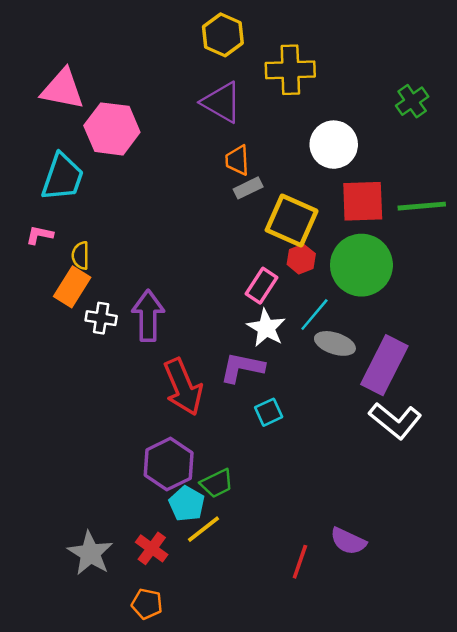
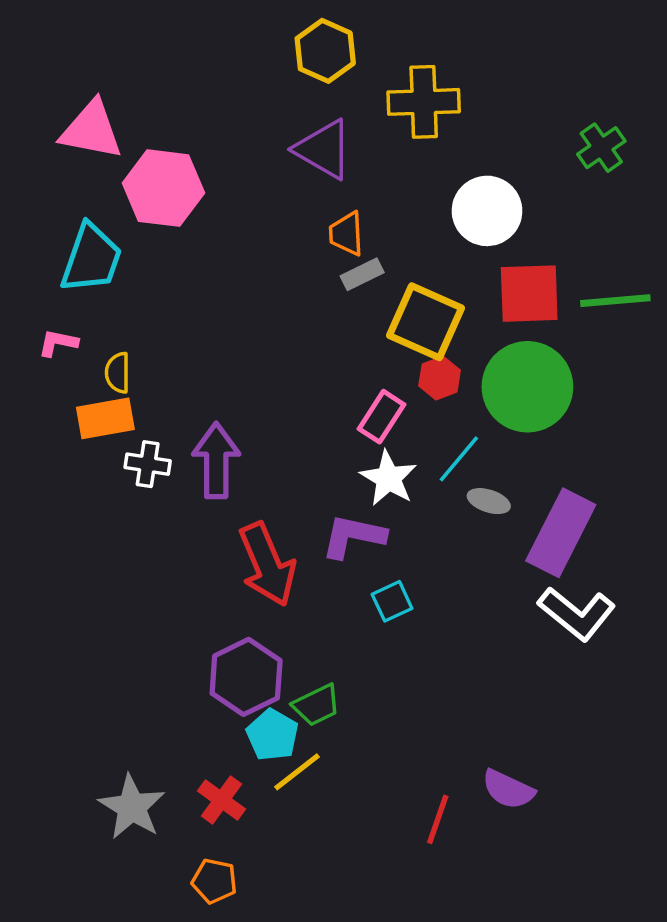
orange rectangle: (72, 287) -> (105, 418), turned 48
gray ellipse: (335, 343) -> (489, 501), size x0.7

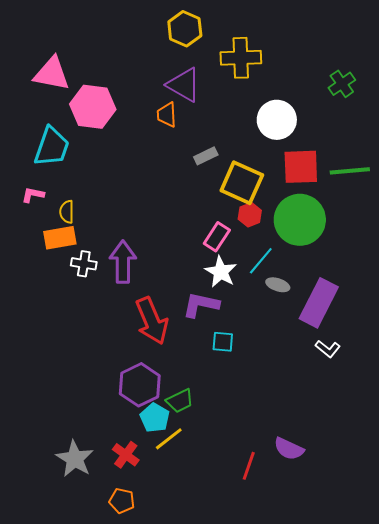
orange trapezoid: (346, 234) -> (167, 115), moved
cyan square: (392, 601) -> (223, 342), turned 30
white L-shape: (577, 614) -> (328, 349), size x0.6

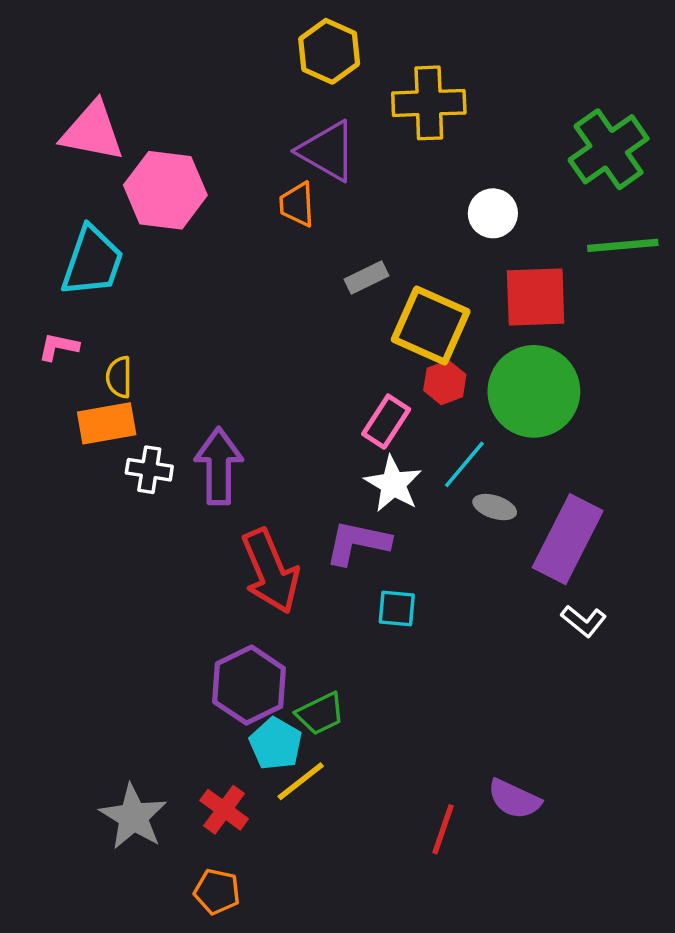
green cross: (342, 84) -> (609, 149), size x1.6
white circle: (277, 120) -> (493, 213), size x0.7
green line: (350, 171) -> (623, 245), moved

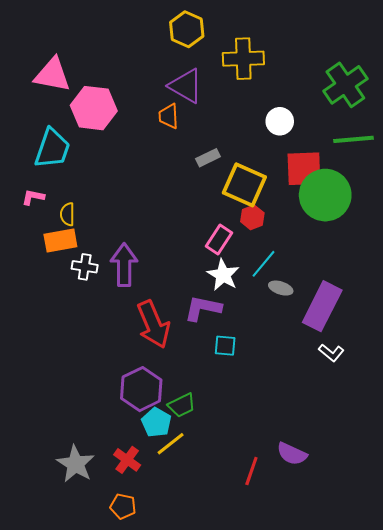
green circle: (534, 391) -> (325, 195), moved

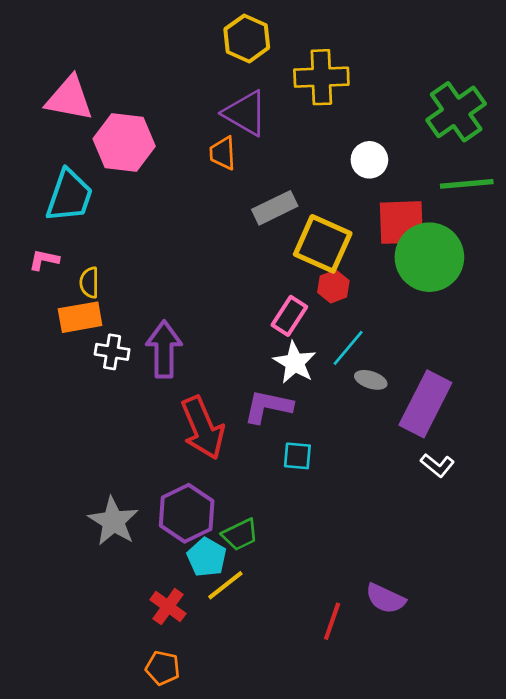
gray rectangle: (208, 158) -> (275, 208), size x1.4
gray star: (76, 464) -> (113, 521), moved

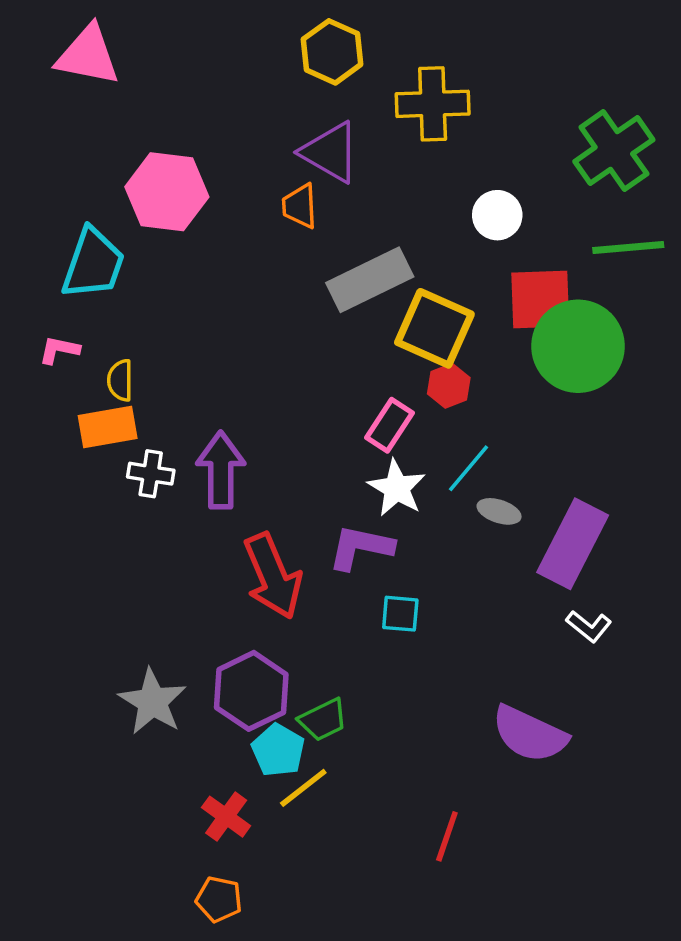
pink triangle: (69, 98) -> (88, 55), moved
gray rectangle: (275, 208) -> (370, 280), size x1.4
purple semicircle: (385, 599) -> (530, 734), moved, size x1.4

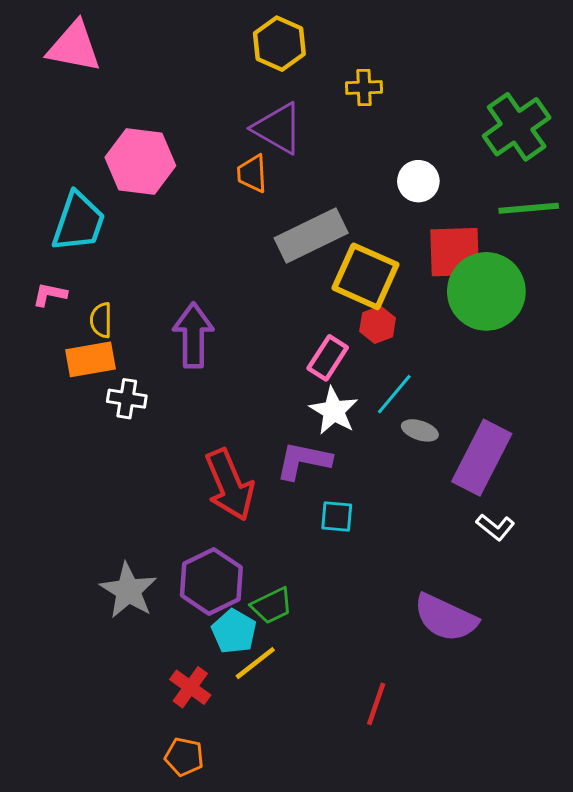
yellow cross: (433, 104) -> (364, 87), size x0.6
purple arrow: (221, 470) -> (193, 335), moved

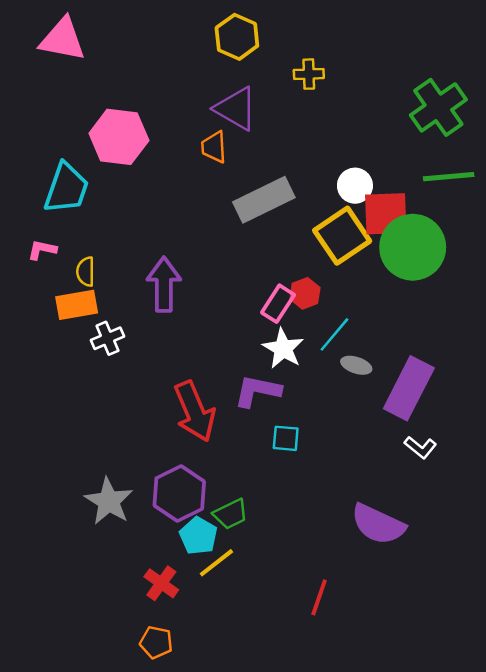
white circle: (418, 181) -> (355, 186), moved
yellow square: (365, 276) -> (342, 236), moved, turned 32
red hexagon: (378, 325) -> (305, 293), moved
white cross: (127, 399) -> (107, 338), turned -32

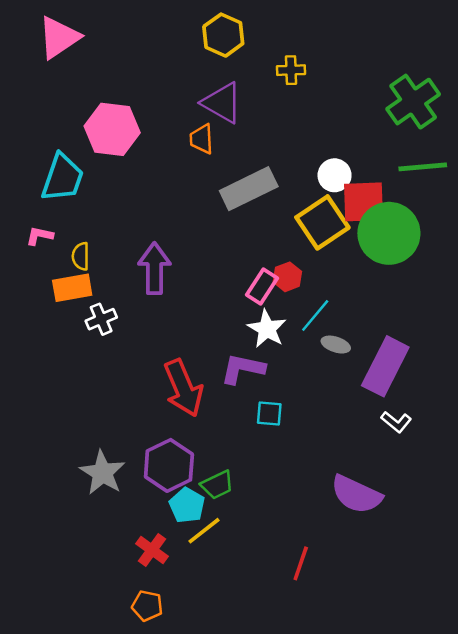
pink triangle: (63, 39) -> (59, 37), turned -45

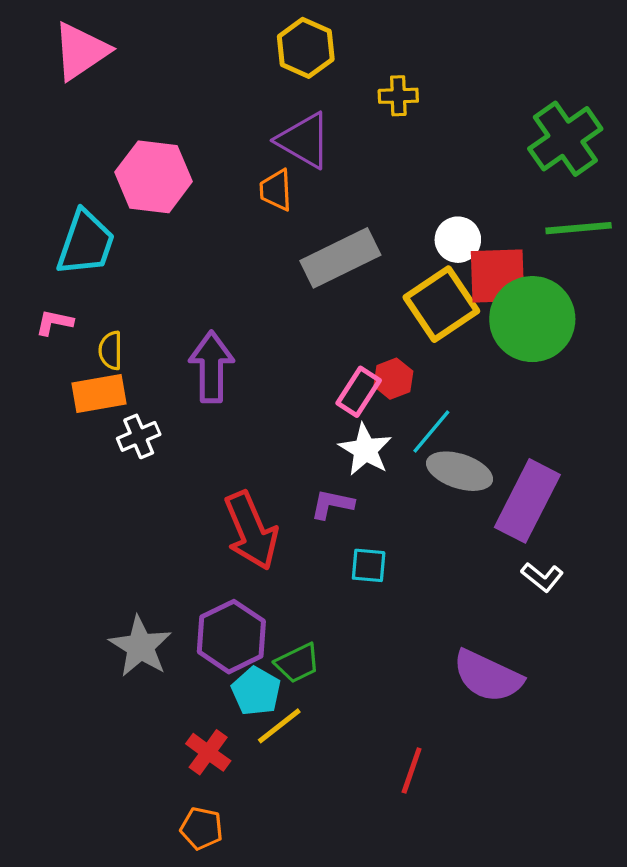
gray ellipse: (336, 345) -> (460, 471), size x1.6
purple L-shape: (243, 369) -> (332, 504), size x0.7

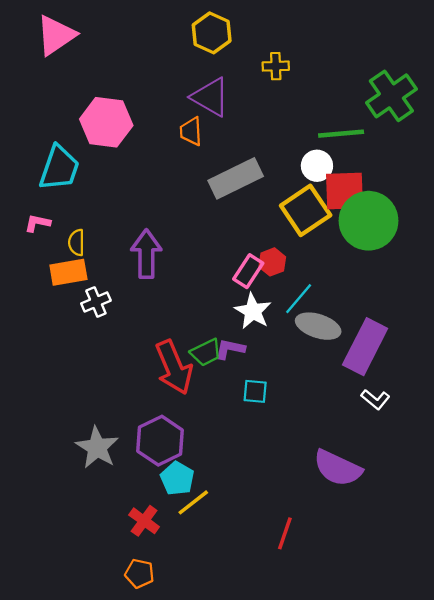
green line: (579, 228) -> (341, 134), moved
green trapezoid: (297, 663) -> (206, 352), moved

